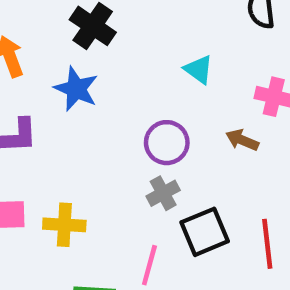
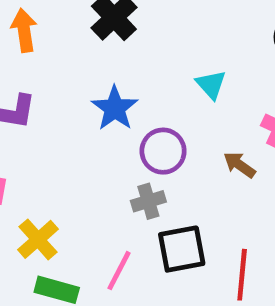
blue star: (76, 89) -> (115, 108), moved
yellow cross: (64, 225) -> (38, 239), moved, turned 33

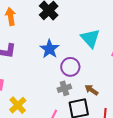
cyan triangle: (211, 84) -> (90, 38), size x1.5
brown arrow: (239, 165) -> (91, 90), moved

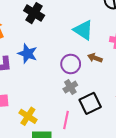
blue star: (50, 49) -> (28, 54), moved
brown arrow: (91, 90) -> (95, 58), moved

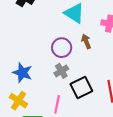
blue star: (28, 54) -> (22, 73), moved
brown arrow: (95, 58) -> (86, 41), turned 48

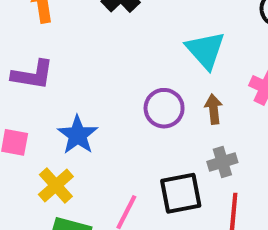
gray cross: (61, 71) -> (222, 162), moved

